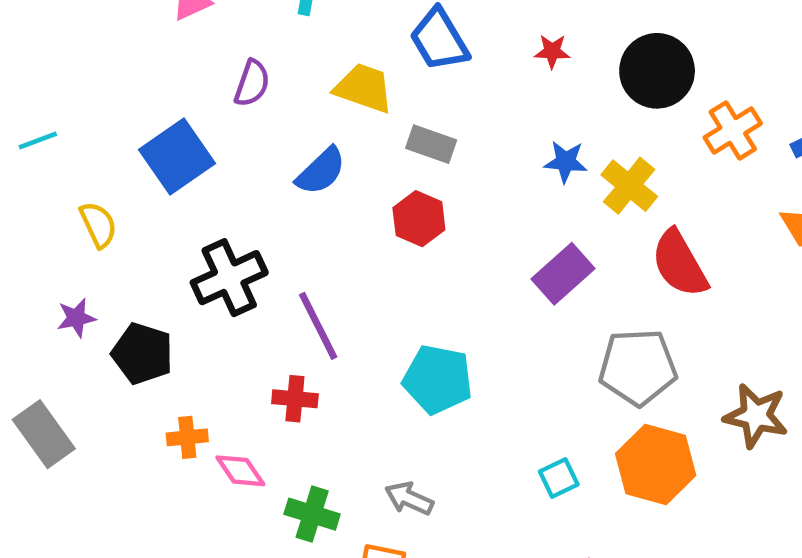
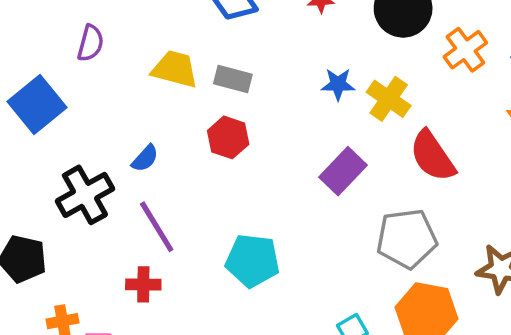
yellow trapezoid: (364, 88) -> (175, 69), moved
blue semicircle: (321, 171) -> (145, 158), moved, size x0.7

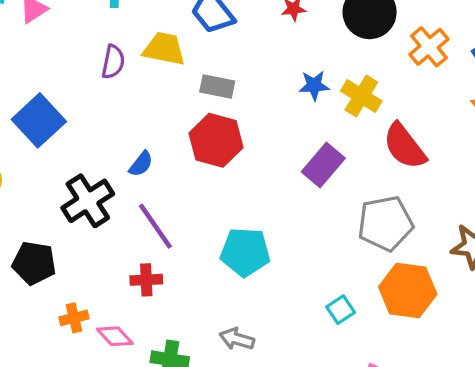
purple semicircle: (91, 43) -> (113, 62), moved
yellow trapezoid: (175, 69) -> (164, 49), moved
red hexagon: (228, 137) -> (216, 140), size x1.4

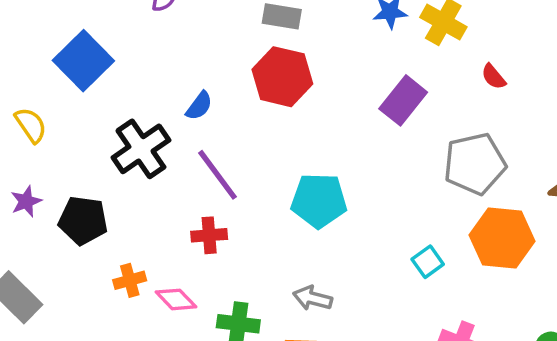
red semicircle: (405, 146) -> (494, 77), size x0.5

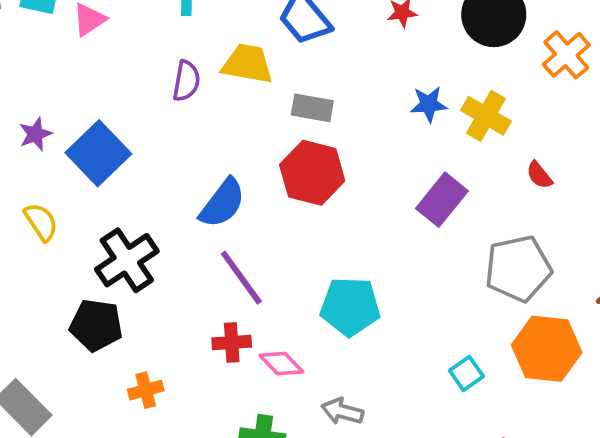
blue semicircle: (199, 106) -> (222, 203), size x1.6
black cross: (141, 149) -> (127, 260), moved
purple star: (26, 201) -> (35, 134), moved
pink diamond: (176, 299) -> (281, 364), moved

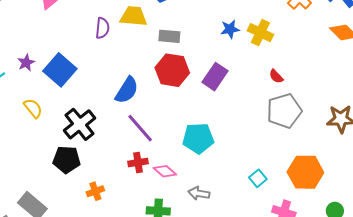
red semicircle: (539, 175) -> (276, 76), moved
purple rectangle: (442, 200) -> (215, 77), moved
orange hexagon: (547, 349) -> (305, 172), moved
cyan square: (466, 373) -> (258, 178), moved

